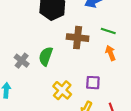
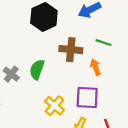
orange arrow: (110, 53) -> (95, 67), moved
purple square: (93, 83) -> (87, 97), size x1.5

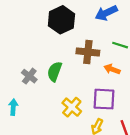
orange arrow: (95, 67) -> (112, 69), turned -49

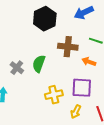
yellow cross: (72, 107) -> (54, 95), turned 36

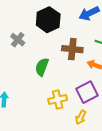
gray cross: (17, 68) -> (18, 40), moved
purple square: (82, 88) -> (87, 92), turned -30

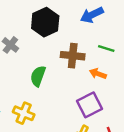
yellow cross: (58, 100) -> (24, 113), moved, turned 36

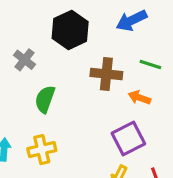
green semicircle: (38, 76) -> (45, 99), moved
yellow cross: (24, 113) -> (42, 150), turned -36

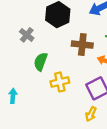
yellow cross: (42, 150) -> (60, 82), moved

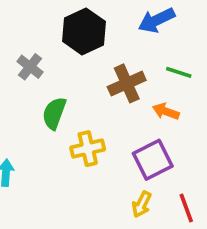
brown cross: (82, 45) -> (127, 83), turned -30

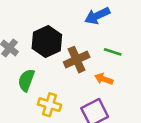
black hexagon: (84, 31) -> (47, 42), moved
yellow cross: (88, 149) -> (50, 105), turned 30

